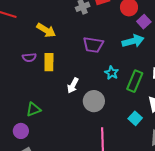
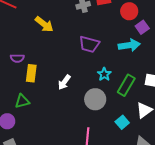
purple semicircle: (29, 57) -> (17, 58), moved
yellow rectangle: (49, 62) -> (31, 73), moved
gray circle: (94, 101) -> (95, 99), moved

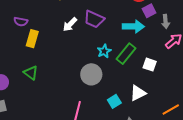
white arrow: (64, 82) -> (70, 24), moved
green rectangle: (126, 85) -> (126, 54), moved
green triangle: (22, 101) -> (31, 73), moved, turned 42

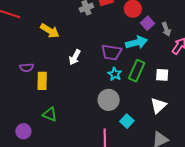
purple trapezoid: (94, 19) -> (111, 52), moved
cyan square: (114, 101) -> (127, 121), moved

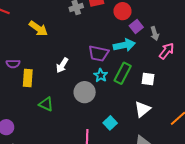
white arrow: (75, 57) -> (62, 65), moved
gray circle: (109, 100) -> (85, 92), moved
green triangle: (50, 114) -> (46, 104), moved

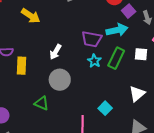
white square: (148, 79) -> (141, 54), moved
gray circle: (85, 92) -> (60, 80), moved
green triangle: (46, 104) -> (42, 103), moved

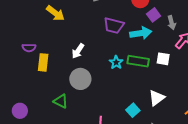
purple trapezoid: (92, 39) -> (114, 25), moved
green rectangle: (116, 58) -> (138, 61), turned 70
cyan square: (105, 108) -> (133, 110), moved

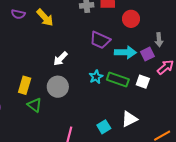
purple square: (153, 15) -> (147, 54), moved
gray arrow: (172, 23) -> (159, 40), moved
purple semicircle: (29, 48) -> (18, 14), moved
yellow rectangle: (43, 62) -> (25, 85), moved

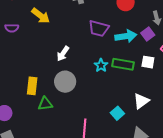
purple semicircle: (18, 14) -> (12, 28), moved
green triangle: (34, 105) -> (45, 104), turned -35

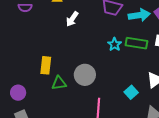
white arrow: (63, 54) -> (72, 19), moved
gray circle: (65, 82) -> (85, 75), moved

